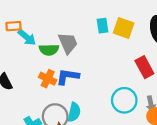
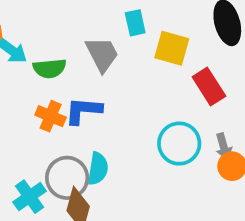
yellow square: (124, 28) -> (172, 48), moved
gray trapezoid: (68, 43) -> (102, 54), moved

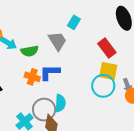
cyan rectangle: (135, 23) -> (74, 22), turned 48
yellow square: (172, 48) -> (108, 71), moved
red rectangle: (209, 87) -> (107, 48), moved

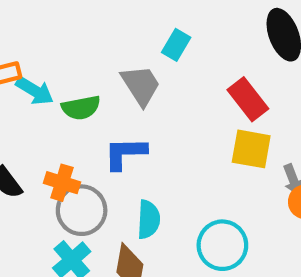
orange cross: (32, 77) -> (62, 183), moved
cyan circle: (103, 86) -> (222, 245), moved
gray circle: (44, 110) -> (82, 210), moved

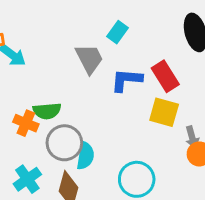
green semicircle: (81, 108) -> (47, 111), moved
blue L-shape: (125, 153) -> (126, 80), moved
gray circle: (82, 210) -> (64, 143), moved

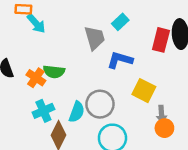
red rectangle: (165, 76) -> (161, 40), moved, turned 35
gray circle: (64, 143) -> (100, 104), moved
cyan cross: (27, 179) -> (43, 111), moved

